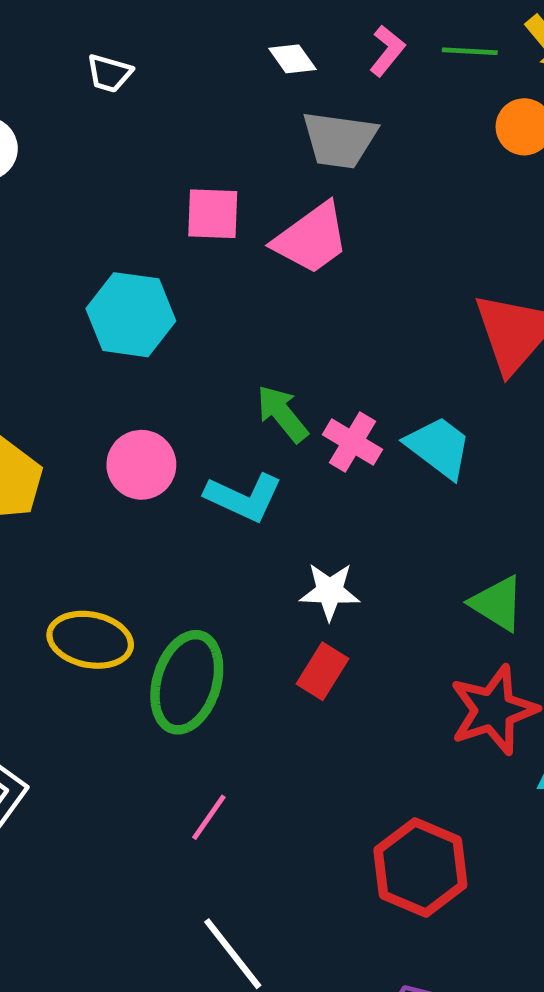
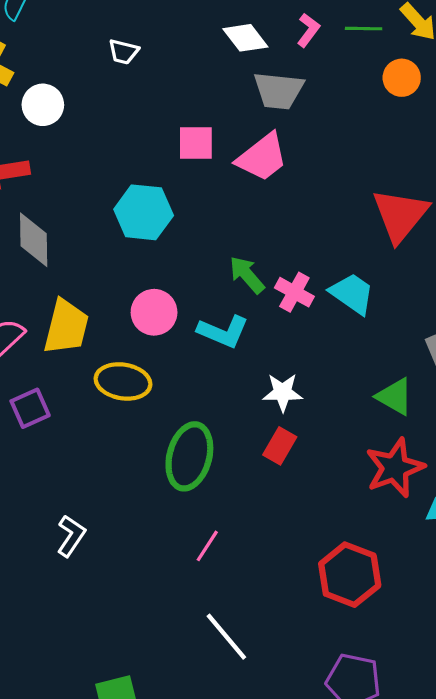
white diamond: (292, 59) -> (245, 38), size x1.4
yellow ellipse: (90, 640) -> (123, 381), moved

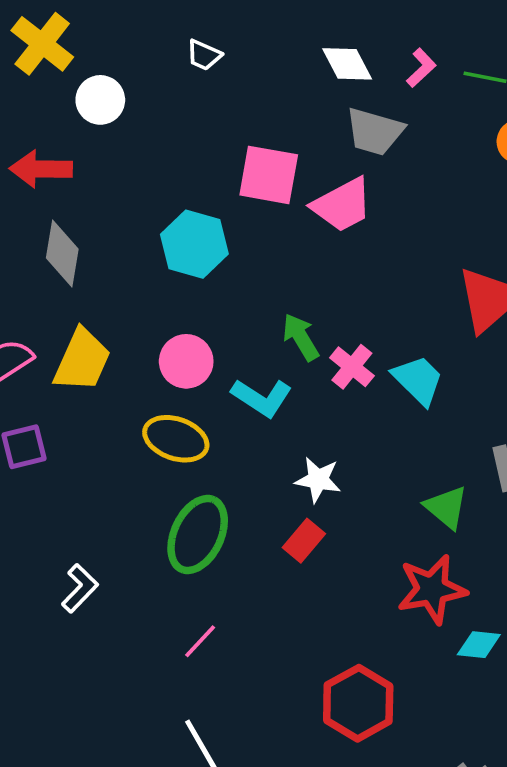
pink square: (196, 143) -> (269, 175), size x1.4
yellow ellipse: (123, 381) -> (176, 439), moved
white L-shape: (71, 536) -> (80, 588), moved

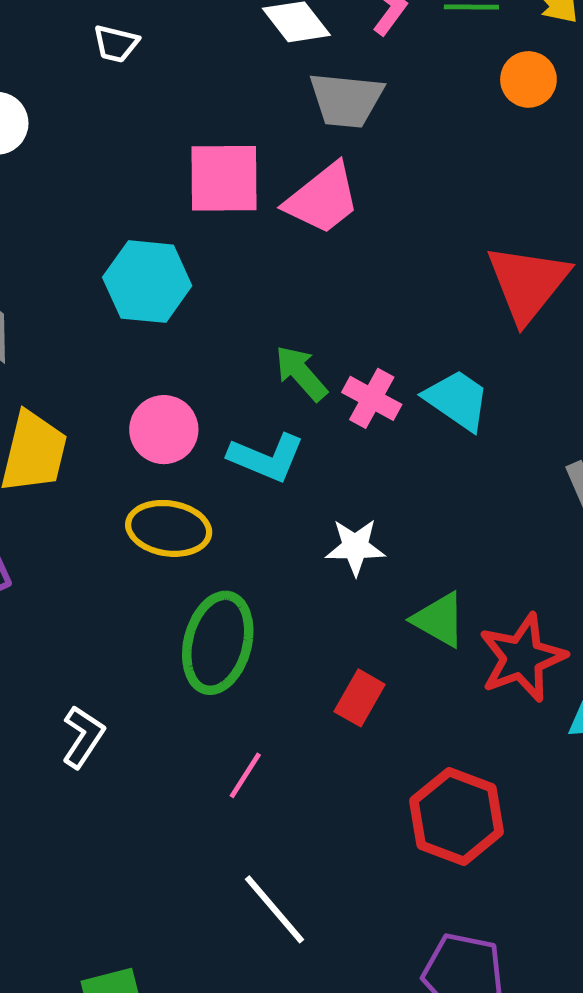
green triangle: (446, 507) -> (439, 620), moved
red rectangle: (304, 541) -> (360, 698), moved

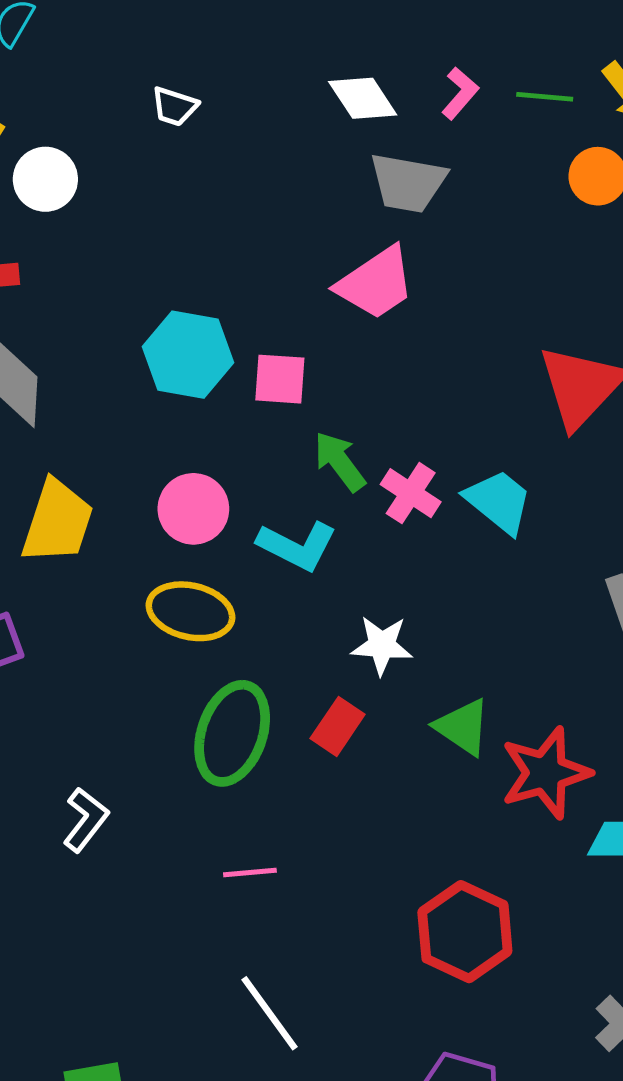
pink square: (224, 178) -> (280, 379), moved, size x0.7
red rectangle: (360, 698) -> (338, 726), moved
pink line: (245, 775) -> (250, 872), turned 48

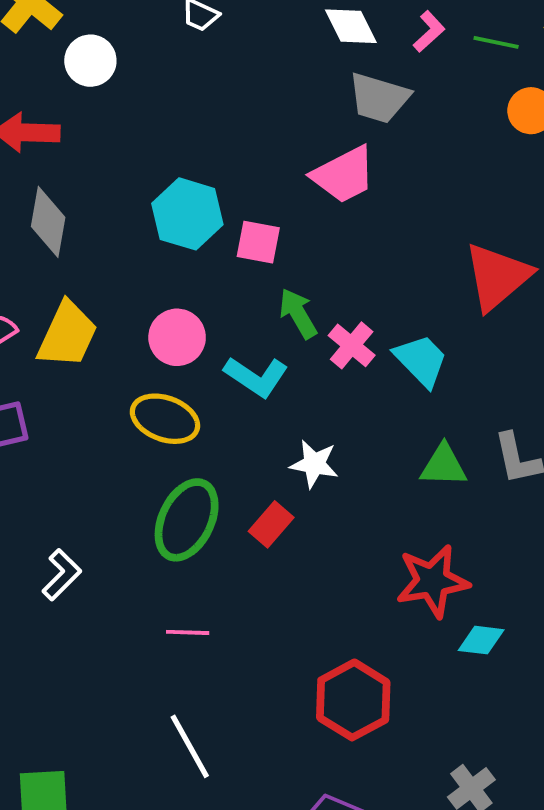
green triangle: (463, 727) -> (444, 466), moved, turned -39

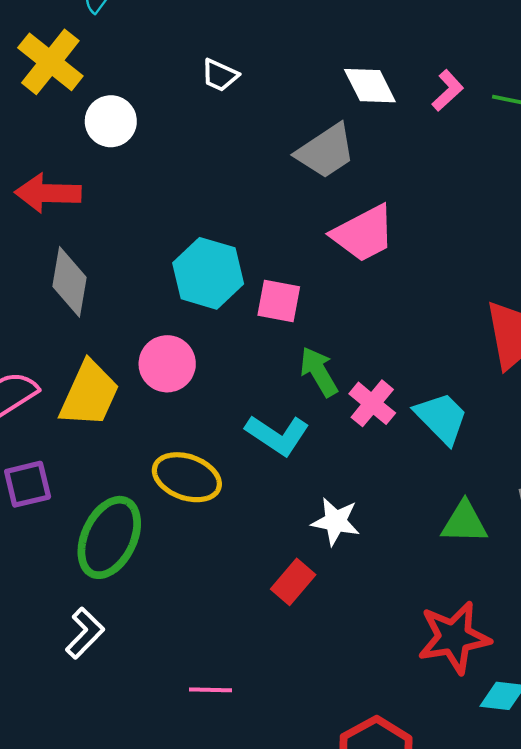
gray trapezoid: (379, 98) -> (326, 151), moved, turned -50
pink circle: (177, 337) -> (167, 364), moved
green ellipse: (187, 520) -> (109, 537), moved

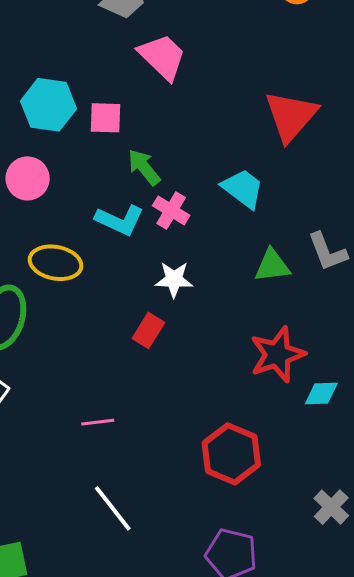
pink trapezoid: (363, 234) -> (162, 57), turned -100
pink cross: (372, 403) -> (171, 211), moved

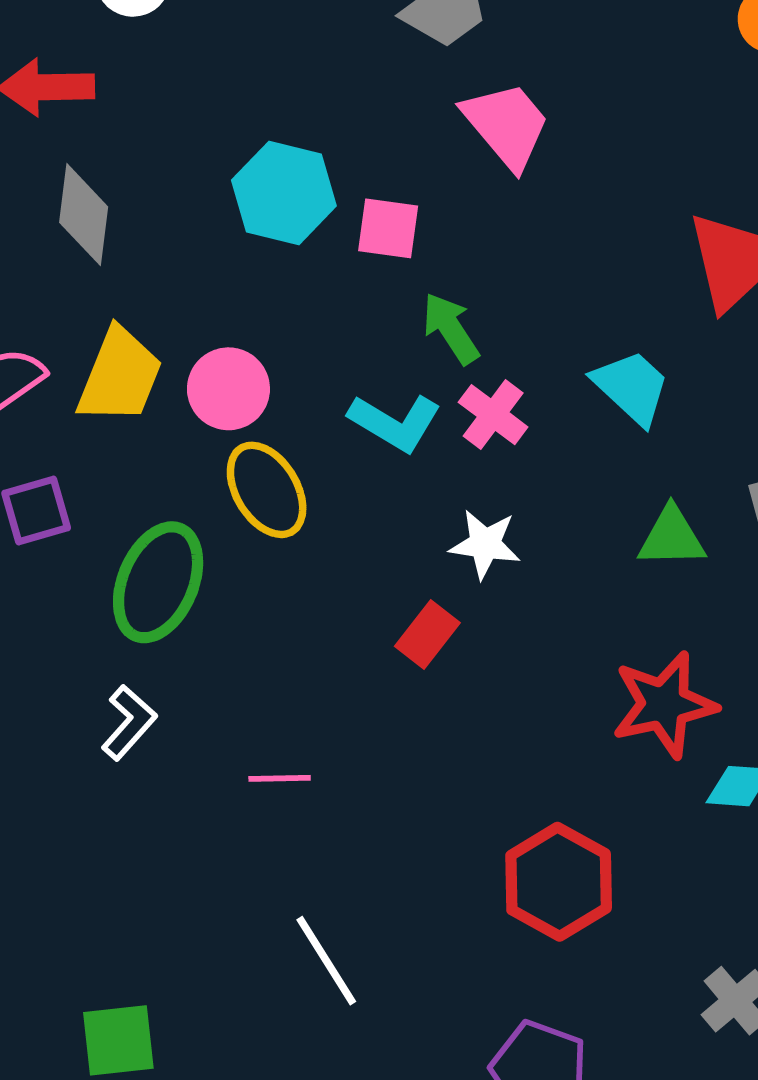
pink circle: (28, 178) -> (228, 389), moved
yellow ellipse: (56, 263) -> (267, 490), turned 42
pink line: (98, 422) -> (280, 778), moved

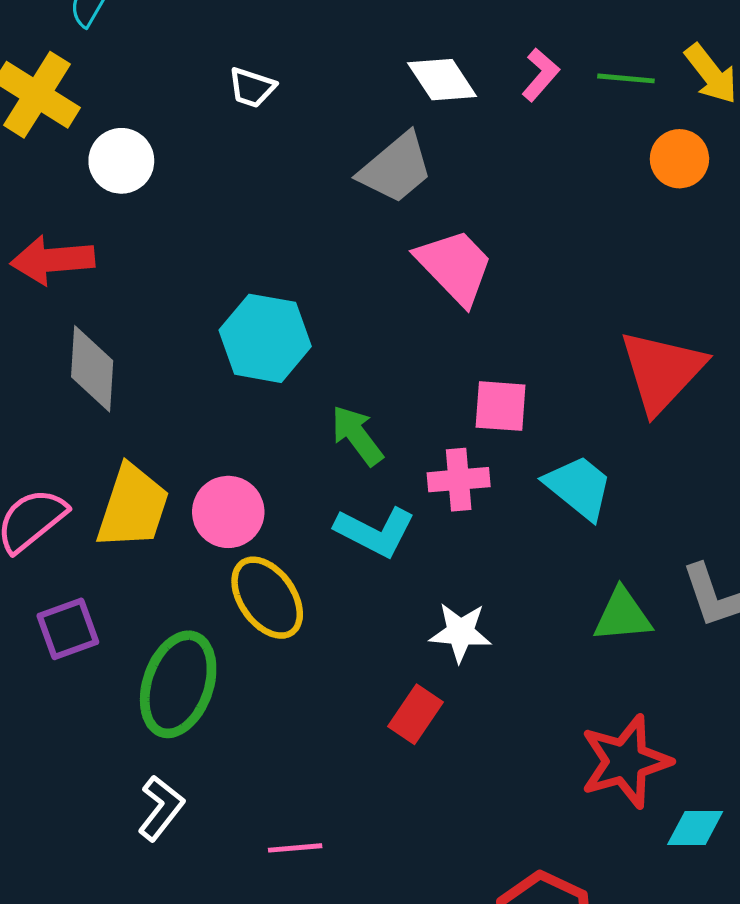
pink square: (388, 228) -> (501, 406), moved
green arrow: (451, 328) -> (357, 435), moved
pink cross: (493, 415) -> (459, 480), moved, turned -38

